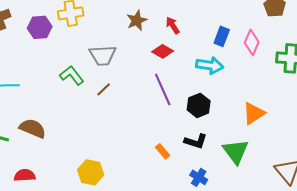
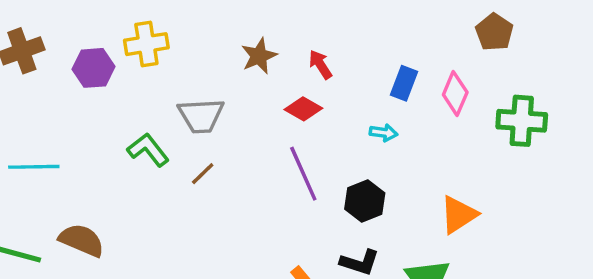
cyan arrow: (210, 65) -> (384, 133), size x0.6

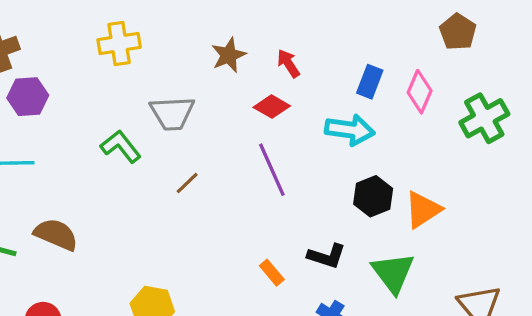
purple hexagon: (94, 68) -> (28, 97), moved
green cross: (522, 121) -> (484, 118), turned -33
cyan arrow: (384, 133) -> (350, 130), size x1.8
brown line: (203, 174) -> (187, 183), moved
black hexagon: (365, 201) -> (373, 196), moved

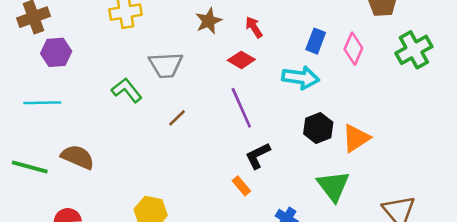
green cross: (484, 118) -> (414, 50), moved
black L-shape: (327, 256) -> (258, 156), moved, turned 136

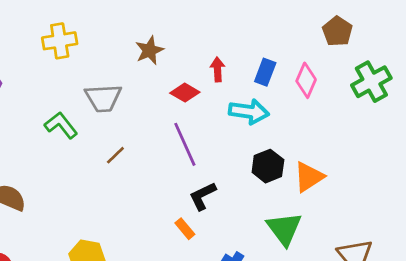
red arrow: (254, 27) -> (218, 69), moved, turned 30

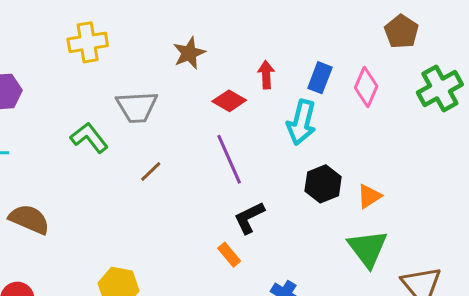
cyan arrow: (249, 112) -> (301, 122), turned 96
orange triangle: (309, 177) -> (369, 196), size x0.7
green triangle: (284, 229) -> (368, 248), moved

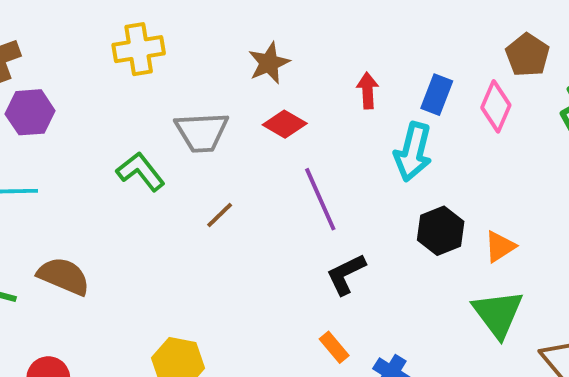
brown pentagon: (401, 32) -> (527, 55), moved
red diamond: (229, 101) -> (285, 124), moved
orange rectangle: (229, 255) -> (334, 347), moved

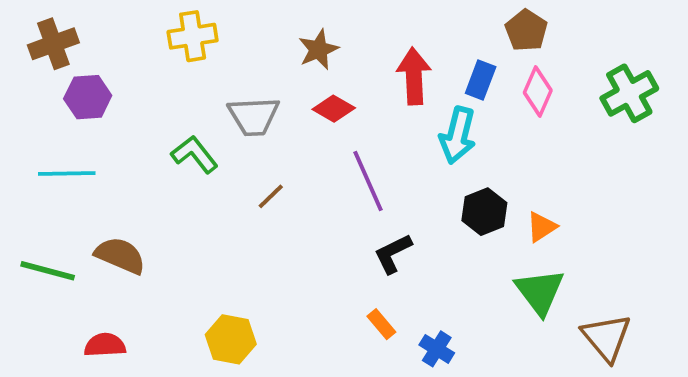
brown pentagon: (527, 55) -> (526, 30), moved
red arrow: (368, 91) -> (414, 76), size x1.6

